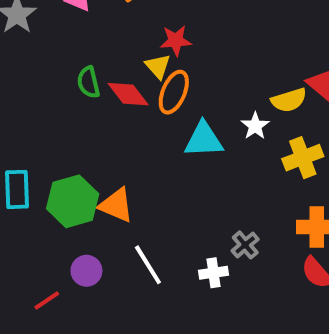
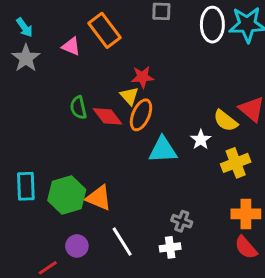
yellow semicircle: (289, 100) -> (225, 121), turned 55
gray cross: (245, 245) -> (182, 221), moved, turned -30

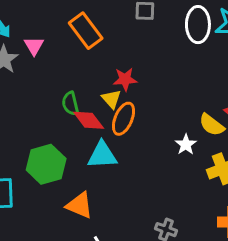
pink triangle: (71, 46) -> (34, 46), moved, turned 36
green semicircle: (78, 108) -> (70, 104), moved
cyan triangle: (163, 150) -> (102, 155), moved
green hexagon: (67, 195) -> (46, 164), moved

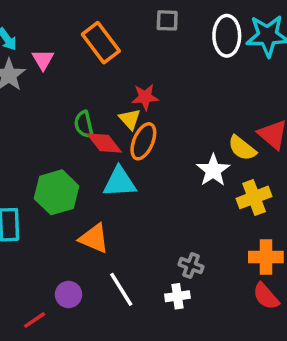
white star: (186, 145) -> (213, 170), size x1.4

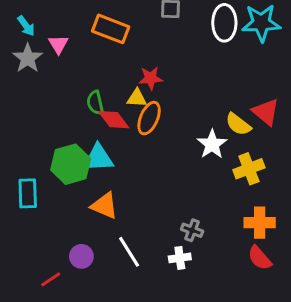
orange rectangle: (101, 43) -> (111, 29), turned -32
yellow triangle: (130, 119) -> (137, 98), turned -45
cyan triangle: (120, 182) -> (98, 158), moved

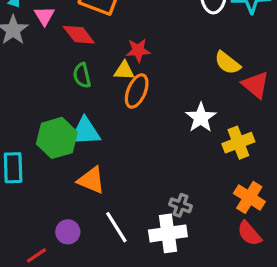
red diamond: (114, 120) -> (79, 35), moved
yellow semicircle: (238, 124) -> (227, 63), moved
orange cross: (260, 223) -> (249, 197), turned 32
white cross: (180, 258) -> (168, 233), size x1.6

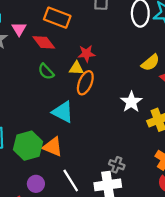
yellow semicircle: (227, 63) -> (150, 63), turned -78
green semicircle: (82, 75) -> (46, 72), turned -30
cyan triangle: (85, 132) -> (63, 112), moved, turned 30
green hexagon: (57, 138) -> (28, 146), moved

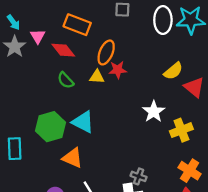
red star: (86, 54) -> (118, 70), moved
orange ellipse: (85, 83) -> (106, 52), moved
green hexagon: (28, 146) -> (51, 127), moved

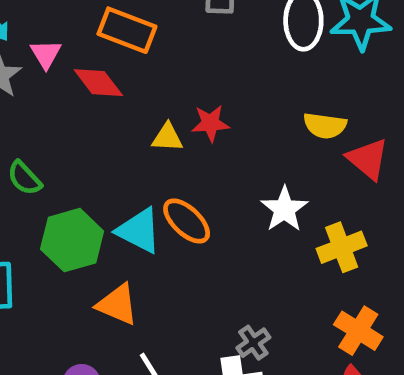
orange ellipse: (106, 52) -> (187, 221), moved, turned -70
yellow semicircle: (173, 71) -> (325, 126), turned 48
green semicircle: (66, 80) -> (24, 178), moved
gray cross: (139, 176) -> (253, 343), turned 35

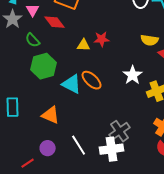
green semicircle: (24, 178) -> (33, 40), moved
green hexagon: (72, 240) -> (44, 66), moved
orange triangle: (117, 304) -> (51, 115), moved
gray cross: (253, 343) -> (120, 131), size x1.5

